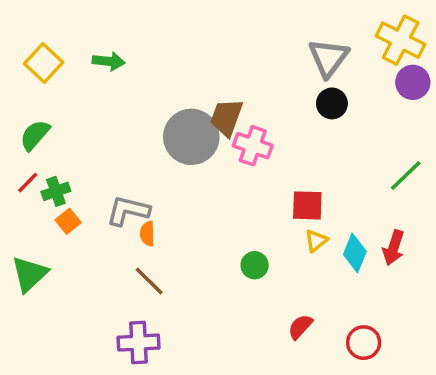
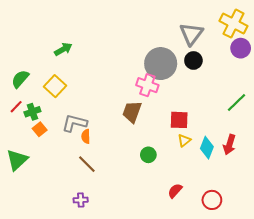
green arrow: (109, 61) -> (63, 49), moved, turned -36
yellow square: (44, 63) -> (55, 86), moved
brown trapezoid: (226, 118) -> (132, 112), moved
gray circle: (191, 137) -> (161, 64), moved
purple cross: (139, 343) -> (81, 200), size x0.6

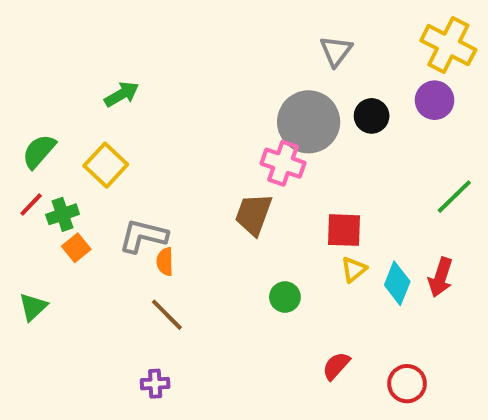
gray triangle: (191, 34) -> (336, 51), moved, size x0.7
purple circle: (241, 48) -> (435, 100), moved
green triangle: (17, 160) -> (33, 307), size x0.7

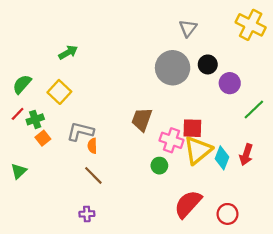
purple circle: (435, 100) -> (230, 83), moved
pink cross: (283, 163) -> (171, 140), moved
yellow triangle: (354, 269) -> (198, 150), size x2.0
red semicircle: (336, 366) -> (188, 204), size x1.8

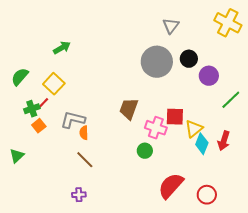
red line: (18, 114) -> (43, 104), moved
yellow triangle: (198, 150) -> (194, 129), moved, size x0.7

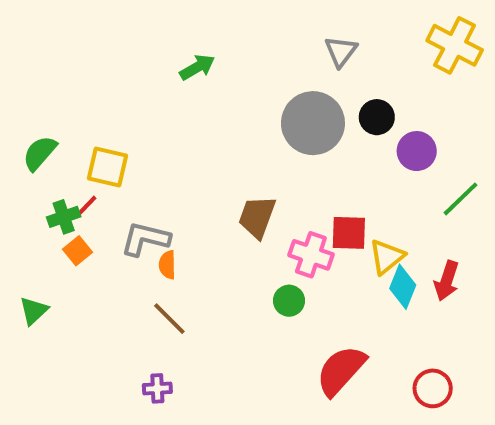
green arrow: (62, 48) -> (197, 67), moved
yellow square: (54, 84) -> (107, 167), turned -30
red circle: (207, 195) -> (433, 388), moved

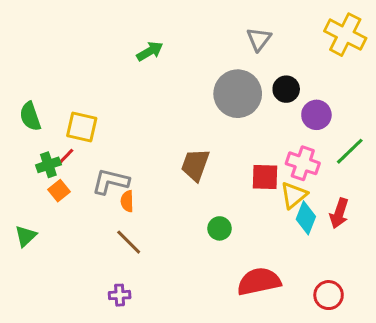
green semicircle: (40, 153) -> (30, 116), turned -60
pink cross: (311, 255) -> (303, 163), moved
red semicircle: (341, 370) -> (259, 281), turned 36

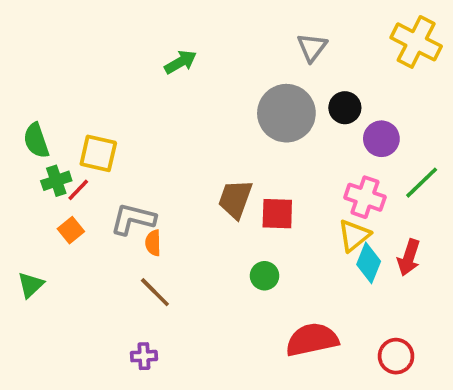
green cross: (48, 165) -> (56, 181), moved
red square: (265, 177) -> (277, 214), moved

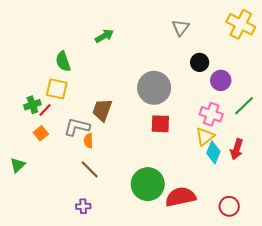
gray circle: (286, 113) -> (154, 88), moved
green semicircle: (36, 141) -> (63, 61), moved
brown trapezoid: (235, 199) -> (102, 110), moved
green circle: (265, 276) -> (148, 184), moved, size x2.0

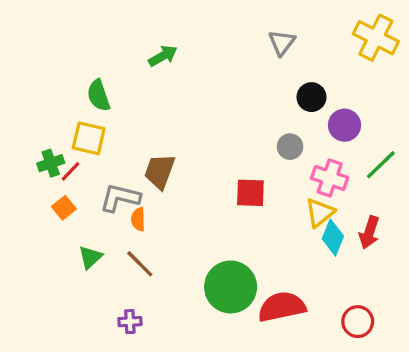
gray circle: (154, 88) -> (290, 147), moved, size x0.5
green triangle: (18, 165) -> (90, 257), moved

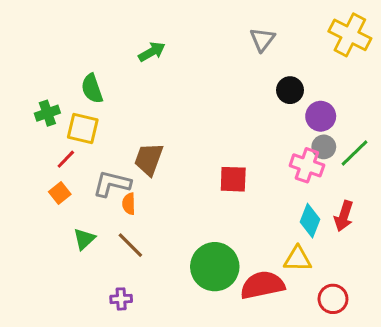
gray circle: (290, 147) -> (324, 147), moved
green cross: (51, 163) -> (47, 113), moved
yellow triangle: (320, 213) -> (298, 259), moved, turned 40

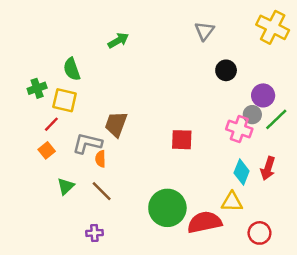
purple circle: (321, 116) -> (263, 95), moved

